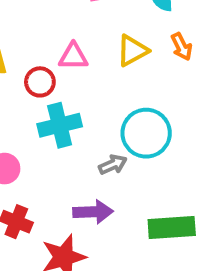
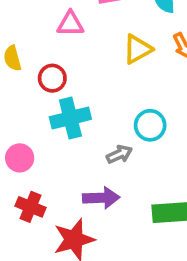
pink triangle: (73, 56) -> (70, 24), moved
cyan circle: (146, 133) -> (150, 125), size x0.7

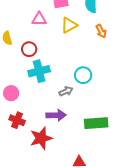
yellow triangle: (137, 49) -> (69, 25), moved

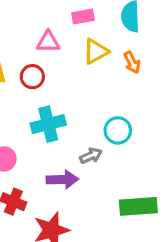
orange arrow: (101, 31) -> (132, 62), moved
red circle: (29, 49) -> (32, 77), moved
purple arrow: (56, 115) -> (62, 179), moved

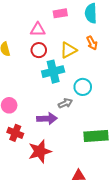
yellow triangle: (96, 51) -> (68, 50), moved
red circle: (32, 77) -> (39, 50), moved
cyan cross: (48, 124) -> (53, 72), moved

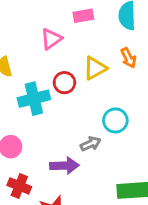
pink triangle: (38, 30) -> (51, 39), turned -35
red circle: (39, 50) -> (64, 83), moved
cyan cross: (53, 72) -> (34, 99), moved

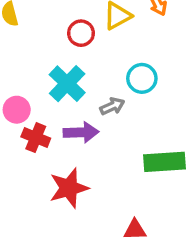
cyan cross: (34, 99) -> (67, 84), moved, turned -32
red cross: (19, 186) -> (36, 138), moved

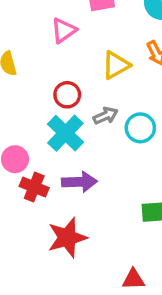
red circle: (81, 33) -> (67, 95), moved
gray arrow: (112, 106) -> (106, 116), moved

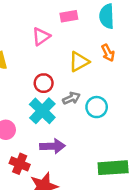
red cross: (34, 187) -> (20, 164), moved

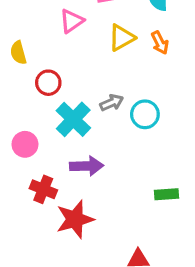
yellow triangle: (79, 62) -> (122, 38), moved
red circle: (44, 83) -> (48, 83), moved
green rectangle: (113, 168) -> (167, 194), size x0.6

